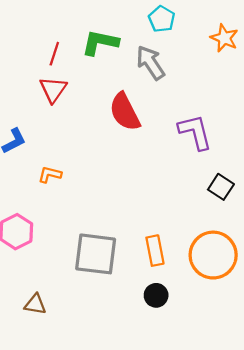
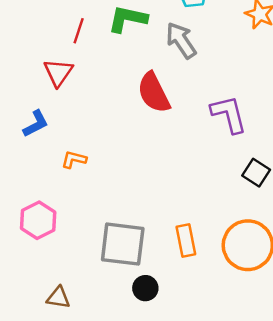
red triangle: (53, 89) -> (58, 72), moved
black circle: (156, 295) -> (145, 288), moved

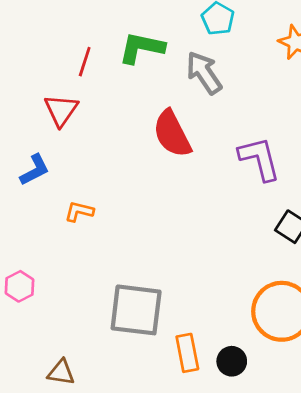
pink hexagon: (38, 220) -> (20, 286), moved, size x0.7
orange rectangle: (186, 240) -> (187, 353), moved
black circle: (145, 288) -> (232, 361), moved

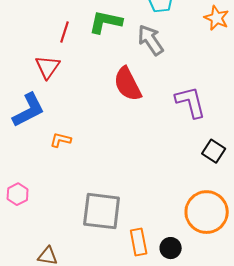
blue L-shape: (35, 170) -> (29, 110), size x1.5

